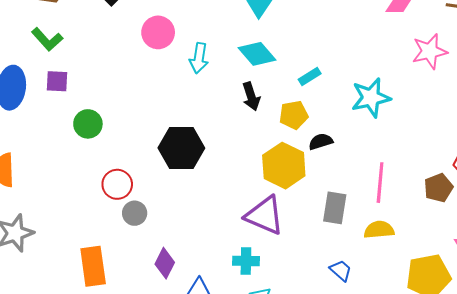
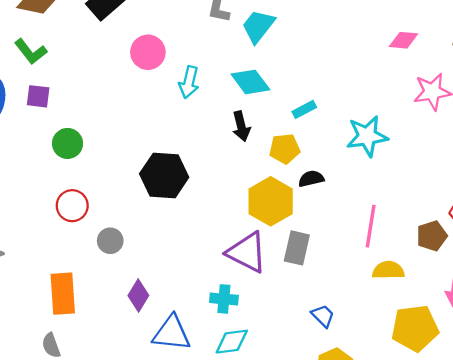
red circle: (117, 184) -> (72, 206), moved
gray rectangle: (335, 208) -> (297, 248), moved
yellow semicircle: (379, 230) -> (388, 270), moved

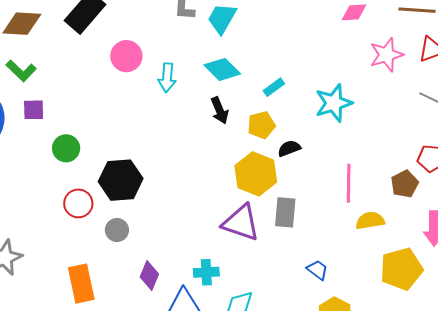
black hexagon: (164, 176) -> (121, 180), moved
cyan cross: (224, 299) -> (206, 272), moved

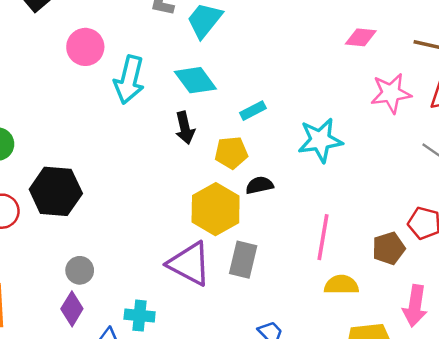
cyan arrow: (167, 78) -> (129, 80), size x1.4
gray circle: (117, 230) -> (80, 270), moved

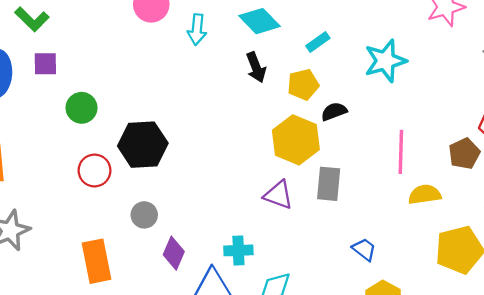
cyan arrow: (129, 80) -> (197, 29), size x0.7
purple triangle: (189, 264) -> (278, 195), size x0.7
gray circle: (80, 270) -> (144, 215), moved

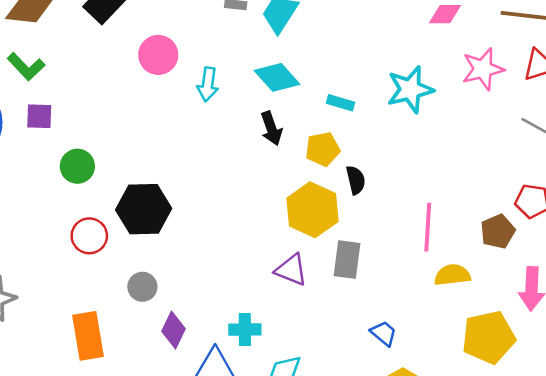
cyan rectangle: (318, 42) -> (341, 103), turned 50
cyan star: (385, 61) -> (410, 90), moved
black semicircle: (334, 111) -> (356, 180), turned 95

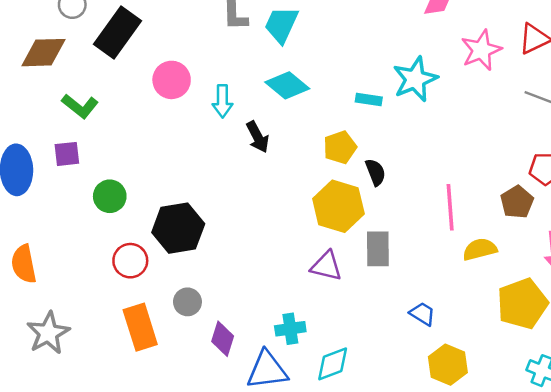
green L-shape: (26, 67) -> (80, 106), moved
cyan rectangle: (341, 103) -> (369, 100), moved
black arrow: (271, 128) -> (258, 137), moved
orange rectangle: (88, 336) -> (140, 327), moved

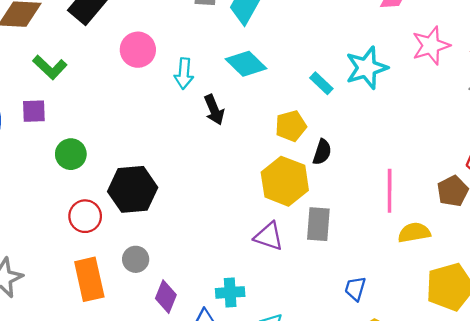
cyan rectangle: (369, 100) -> (321, 83), turned 30
black semicircle: (375, 172) -> (322, 152), turned 35
blue trapezoid: (422, 314) -> (355, 289), turned -110

